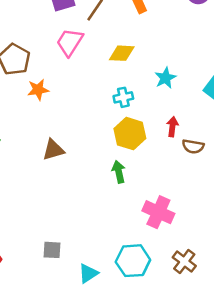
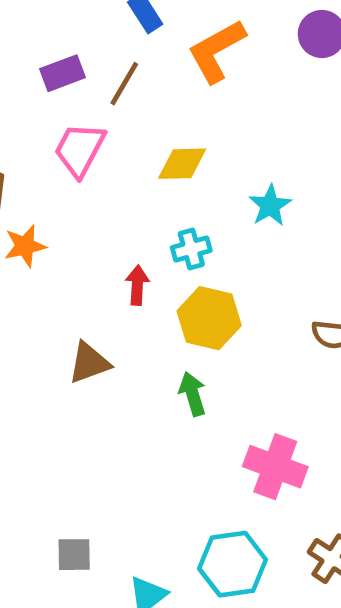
red arrow: (172, 127) -> (137, 285), moved
brown triangle: (53, 150) -> (89, 363), moved

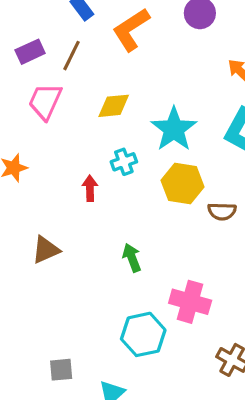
cyan star: (270, 205) -> (174, 129), size x1.6
yellow hexagon: (209, 318) -> (183, 184), moved
brown triangle: (89, 363) -> (46, 250), moved
cyan hexagon: (233, 564) -> (143, 334), moved

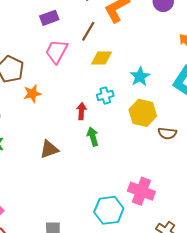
brown line: (71, 56) -> (88, 31), moved
cyan star: (174, 129) -> (140, 77), size x0.7
green arrow: (132, 258) -> (93, 137), moved

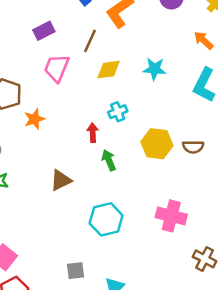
cyan star: (140, 77) -> (154, 69), moved, turned -30
yellow hexagon: (143, 113) -> (157, 144), moved
cyan hexagon: (109, 210) -> (106, 219), moved

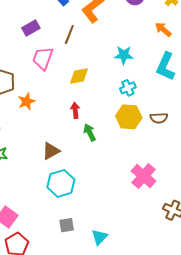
yellow diamond: (109, 70) -> (79, 76), moved
cyan cross: (118, 112) -> (128, 88), moved
pink cross: (171, 216) -> (144, 176), turned 30
cyan hexagon: (106, 219) -> (61, 183), moved

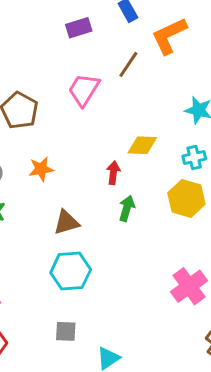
purple rectangle: (31, 28) -> (79, 28), moved
yellow diamond: (79, 76) -> (142, 145), moved
orange star: (27, 101) -> (41, 169), moved
green arrow: (90, 132) -> (127, 208), turned 30

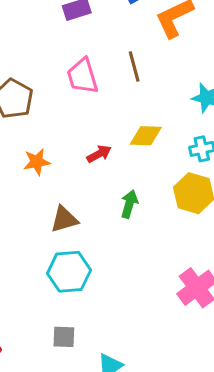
brown line: (128, 64) -> (134, 67), moved, turned -48
pink trapezoid: (84, 90) -> (82, 76), turned -48
red arrow: (113, 173) -> (99, 154), moved, turned 55

